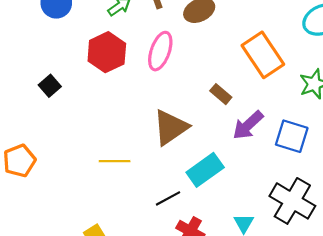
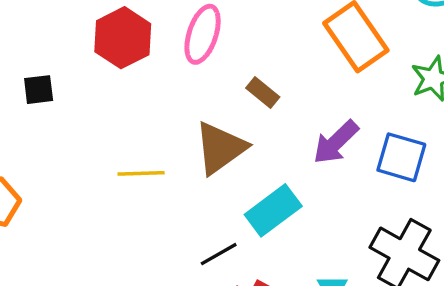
black square: (50, 86) -> (39, 90), turned 35
brown rectangle: (221, 94) -> (263, 93), moved
yellow line: (115, 161) -> (141, 173), moved

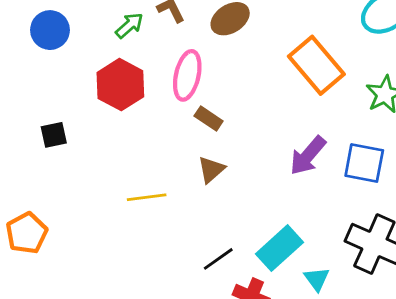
brown rectangle: (263, 93) -> (209, 119), moved
brown triangle: (220, 148) -> (211, 170), size x0.6
cyan rectangle: (273, 210) -> (279, 248), moved

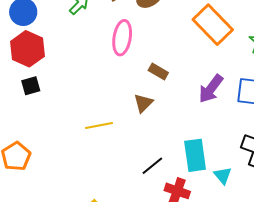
red hexagon: (120, 85) -> (27, 49), moved
brown rectangle: (209, 119) -> (158, 72), moved
cyan rectangle: (279, 248) -> (195, 155), turned -52

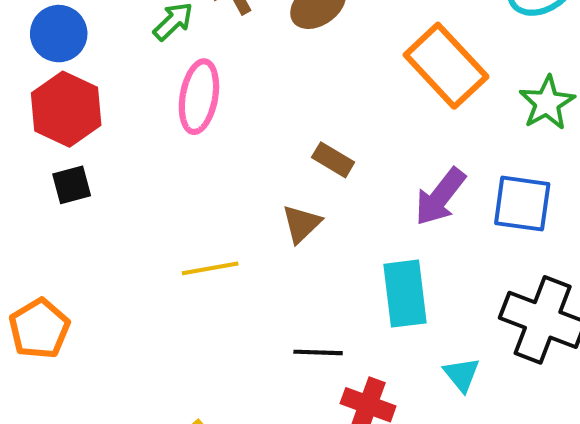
pink ellipse: (122, 38) -> (199, 97), moved
cyan rectangle: (195, 155) -> (405, 294), moved
black line: (152, 166) -> (318, 352), turned 40

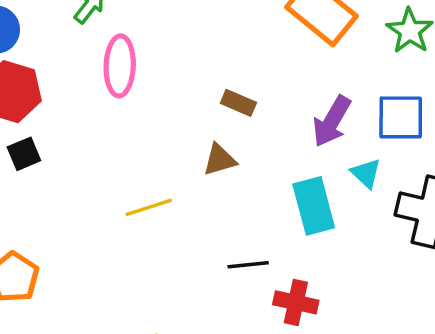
brown triangle: (301, 224) -> (220, 160), turned 36
cyan triangle: (462, 374) -> (366, 173), moved

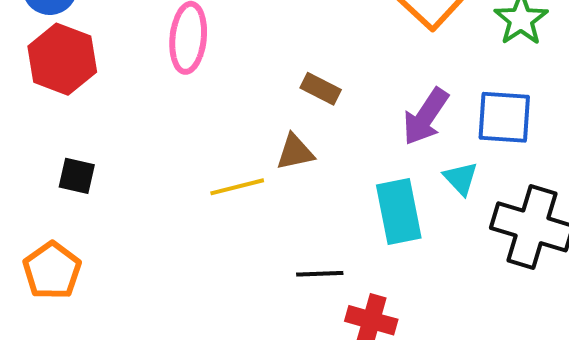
black square: (24, 154) -> (77, 176), moved, turned 32
yellow line: (149, 207) -> (237, 187), moved

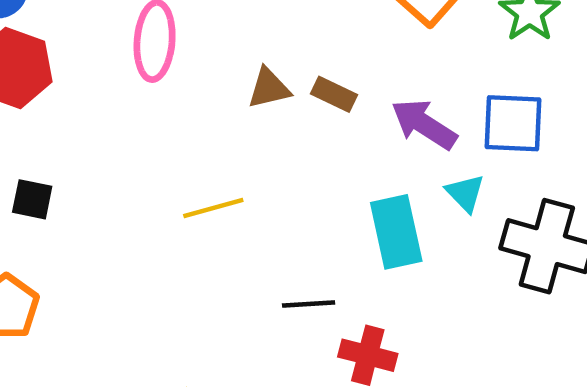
brown rectangle: (321, 89) -> (334, 94), moved
purple arrow: (426, 117) -> (424, 124), turned 90
brown triangle: (295, 152) -> (269, 88), moved

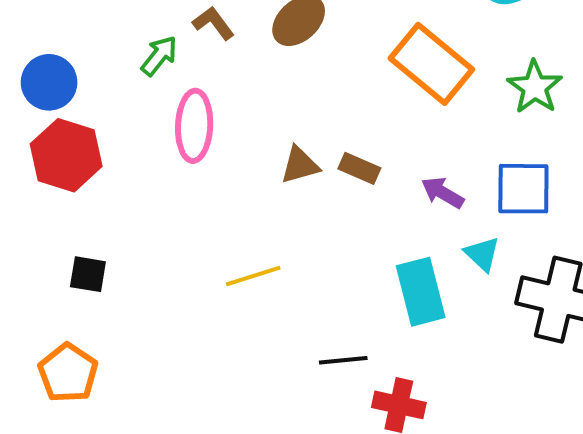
purple arrow: (424, 124) -> (442, 193), size x0.7

